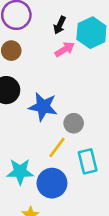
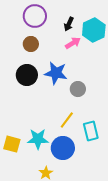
blue star: (43, 107) -> (56, 73), moved
gray circle: (74, 123) -> (78, 89), moved

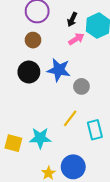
blue circle: (63, 148) -> (73, 167), moved

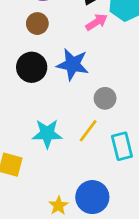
gray circle: (81, 86) -> (105, 98), moved
cyan star: (40, 138) -> (47, 134), moved

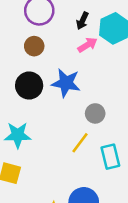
cyan star: (47, 134) -> (18, 135), moved

